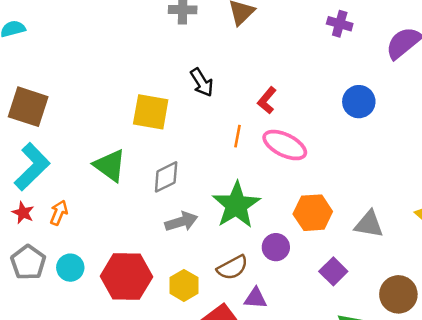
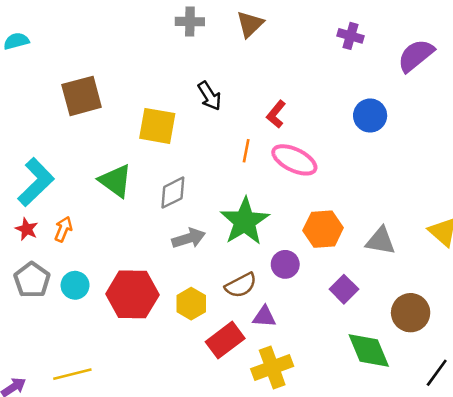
brown square: (28, 107) -> (82, 96), moved, turned -33

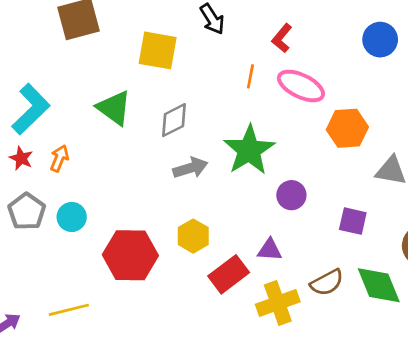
orange hexagon: (323, 229) -> (347, 128), moved
brown semicircle: (241, 285) -> (327, 283), moved
purple square: (344, 289) -> (353, 221), turned -32
red hexagon: (132, 294) -> (130, 255), moved

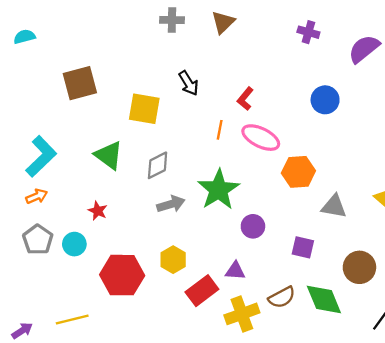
red star: (21, 158) -> (98, 211), moved
orange arrow: (59, 158) -> (37, 196), moved, turned 45

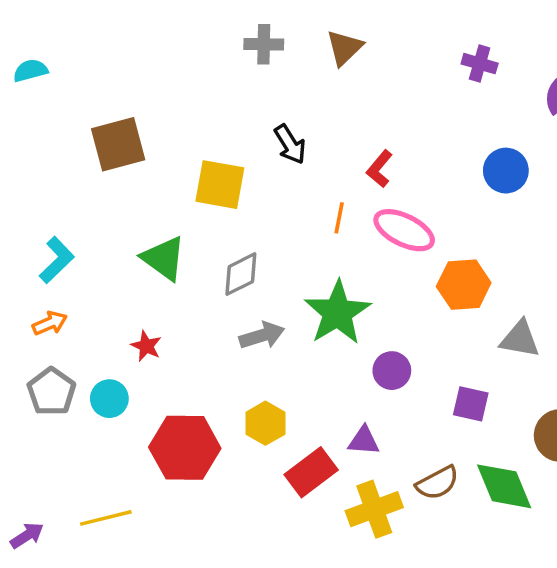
cyan L-shape: (41, 156) -> (57, 260), size x0.7

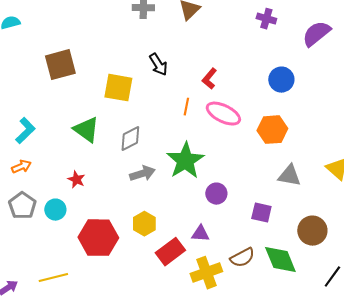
orange hexagon: (464, 285) -> (272, 130), moved

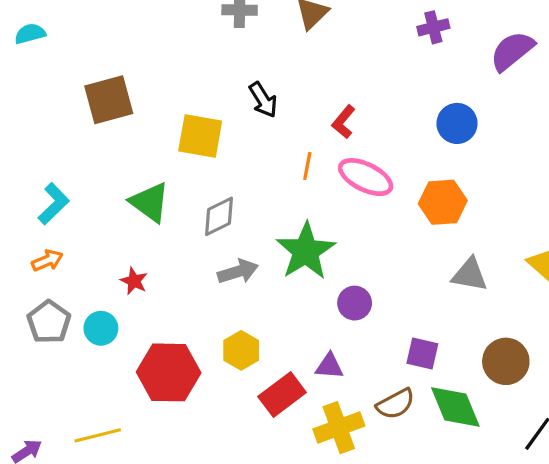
purple cross: (266, 19) -> (433, 27), turned -30
purple square: (261, 213) -> (422, 353), moved

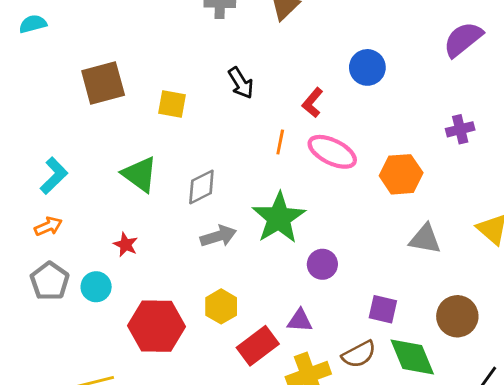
purple cross: (433, 27) -> (460, 129), moved
blue circle: (457, 123) -> (367, 67), moved
yellow square: (200, 136) -> (172, 104), moved, size x0.7

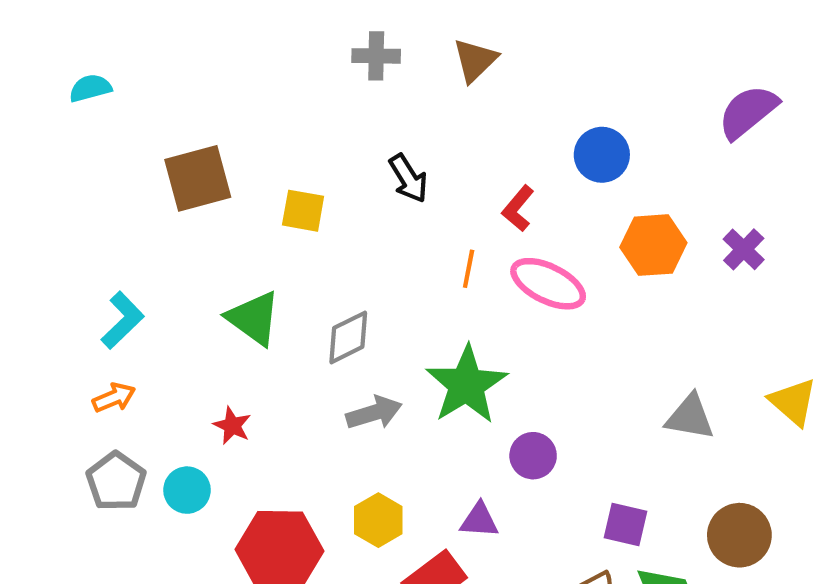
purple cross: (460, 129) -> (744, 249), turned -32
orange hexagon: (401, 174) -> (653, 245), moved
purple triangle: (300, 320) -> (479, 520), moved

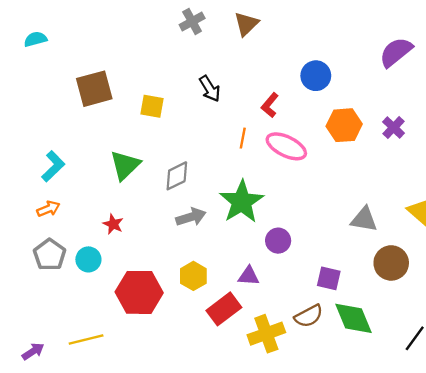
gray cross: (376, 56) -> (192, 21), turned -30
green triangle: (254, 318) -> (125, 165), turned 40
brown circle: (739, 535) -> (391, 263), moved

